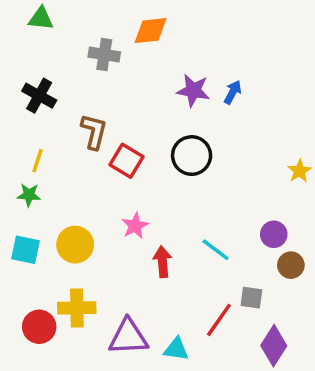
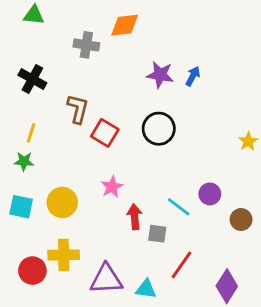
purple circle: (274, 234) -> (210, 194), moved
gray square: (251, 298) -> (157, 234), moved

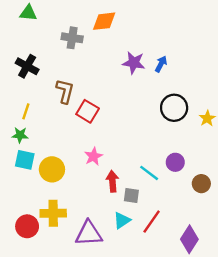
black circle: (159, 129) -> (174, 108), moved
cyan square: (21, 207) -> (25, 160), moved
cyan triangle: (146, 289) -> (122, 220), moved, turned -42

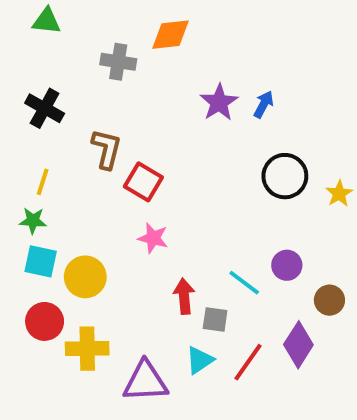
purple star: (134, 63) -> (219, 102), turned 30
pink star: (93, 156) -> (153, 238), moved, turned -30
red circle: (27, 226) -> (45, 321), moved
purple diamond: (189, 239) -> (298, 345), moved

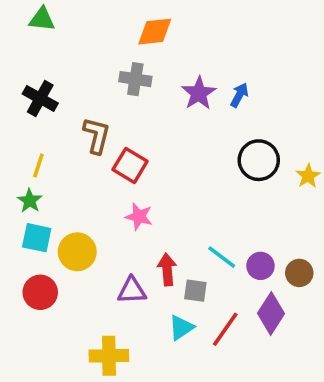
gray cross: (118, 62) -> (135, 79), moved
green star: (33, 221) -> (30, 201), turned 30
purple circle: (287, 265) -> (260, 266), moved
yellow cross: (87, 349) -> (109, 356), moved
purple triangle: (145, 382) -> (132, 291), moved, size x0.7

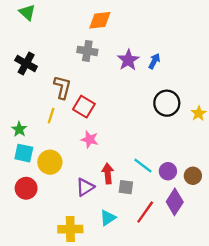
green triangle: (42, 19) -> (27, 12), turned 36
yellow line: (38, 165) -> (51, 116), moved
purple triangle: (132, 291) -> (85, 187), turned -30
cyan triangle: (181, 328) -> (108, 218), moved

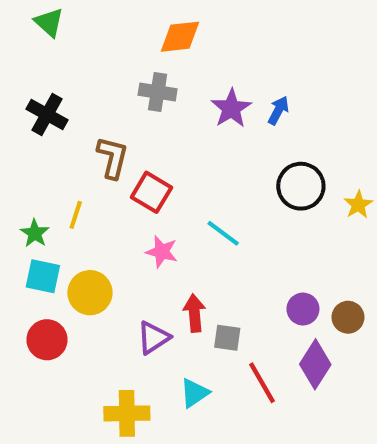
yellow line: (51, 116) -> (76, 215), moved
cyan line: (143, 166) -> (223, 233), moved
red line: (145, 212) -> (262, 383), turned -65

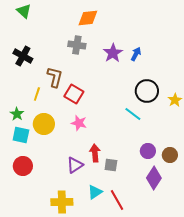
yellow line: (76, 215) -> (37, 94), moved
cyan line: (223, 233) -> (133, 114), moved
yellow circle: (90, 293) -> (44, 124), moved
red line: (262, 383) -> (117, 200), moved

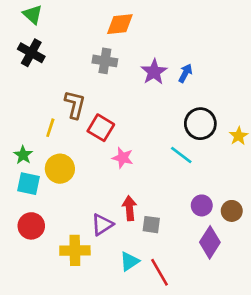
black cross: (23, 56) -> (31, 53), moved
pink star: (79, 123) -> (123, 158), moved
yellow cross: (62, 202) -> (75, 250), moved

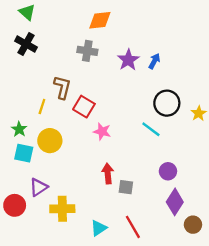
brown circle: (232, 211) -> (193, 225), moved
purple triangle: (102, 225) -> (38, 187), moved
red circle: (31, 226) -> (15, 205), moved
cyan triangle: (129, 261) -> (99, 228), moved

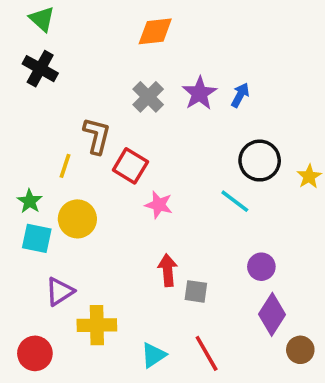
gray cross: (87, 51) -> (148, 97), moved, turned 36
red circle: (15, 205) -> (35, 353), moved

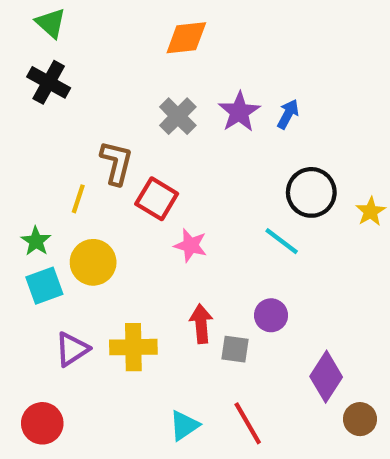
cyan square: (37, 238) -> (44, 286), turned -32
purple circle: (261, 267) -> (271, 315), moved
yellow cross: (97, 325) -> (133, 347), moved

